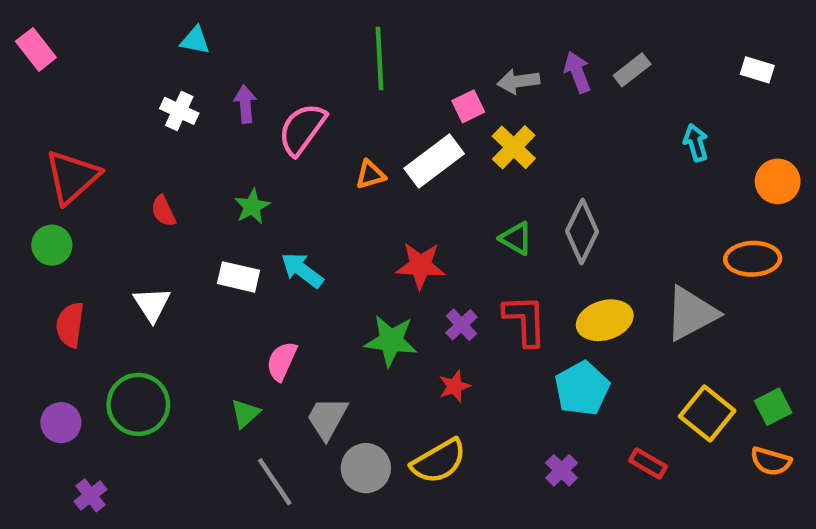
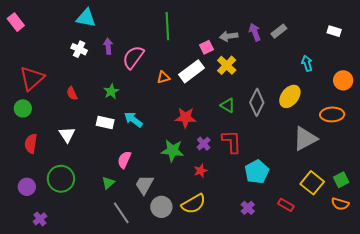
cyan triangle: (195, 40) -> (86, 18), size x1.5
yellow ellipse: (605, 320) -> (290, 96), moved, turned -35

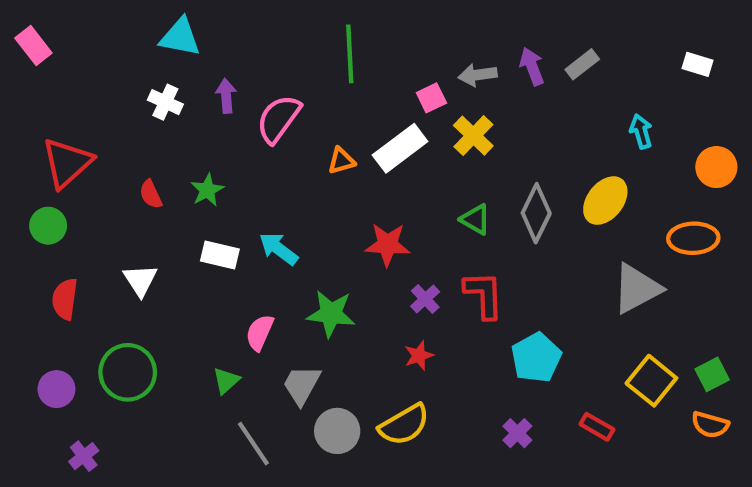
green star: (111, 91) -> (207, 190), moved
green star: (172, 151) -> (331, 314), moved

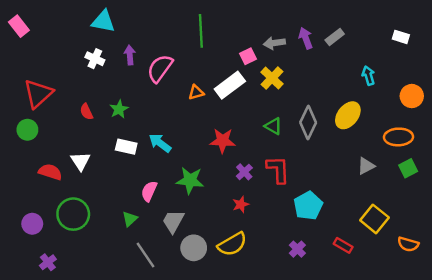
gray triangle: (637, 289) -> (366, 166), size x0.6
red semicircle: (65, 299) -> (50, 172), moved, turned 100
green square: (712, 374) -> (408, 168), moved

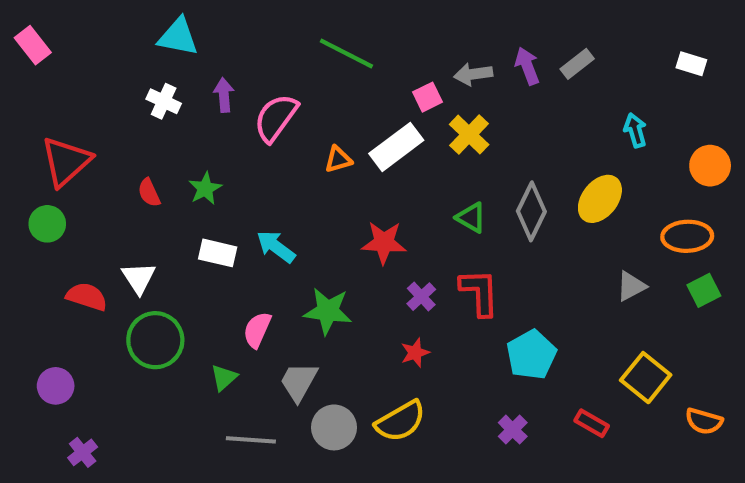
green line: (201, 31) -> (346, 53), turned -60
green circle: (73, 214) -> (155, 340), moved
gray line: (145, 255) -> (251, 440), turned -52

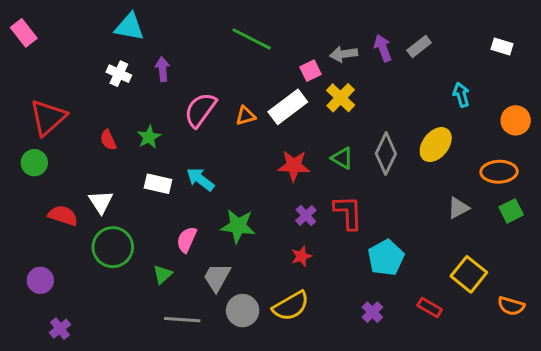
pink semicircle: (276, 118) -> (200, 110), moved
red star: (384, 243) -> (294, 166), moved

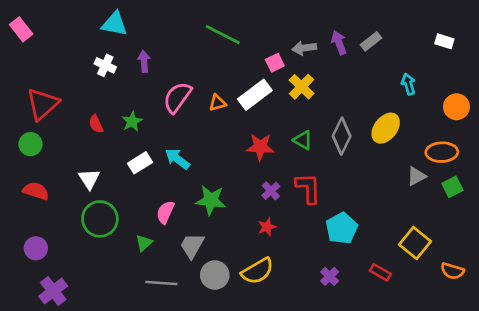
white rectangle: (158, 184) -> (140, 163), turned -45
gray triangle: (458, 208) -> (416, 176), moved
red semicircle: (63, 215) -> (36, 191), moved
purple cross: (60, 329) -> (53, 291), size x1.5

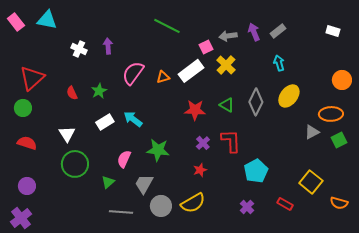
cyan triangle: (115, 24) -> (47, 20), moved
cyan arrow: (408, 84) -> (279, 63), moved
purple cross: (53, 291) -> (21, 218), moved

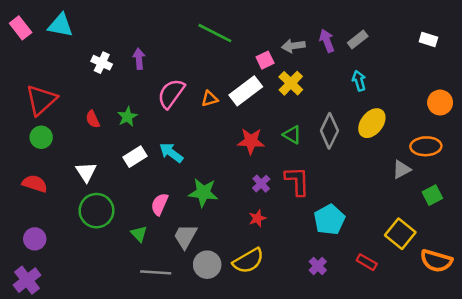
green circle: (23, 108) -> (41, 137), moved
green square: (339, 140) -> (432, 195), moved
green triangle: (108, 182) -> (139, 234), turned -32
orange semicircle: (339, 203) -> (436, 261), size x1.4

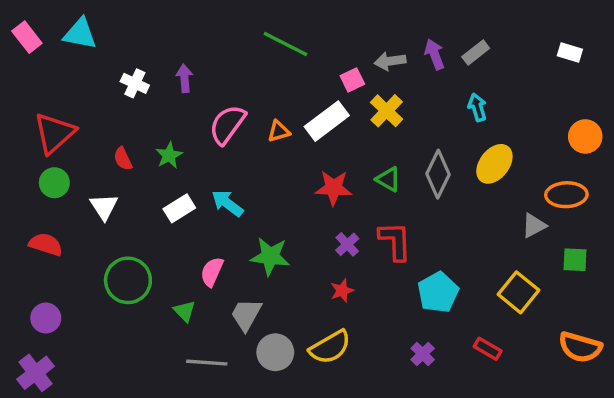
white triangle: (86, 172) -> (104, 207), moved
green square: (432, 195) -> (575, 260), turned 30
yellow square: (400, 234) -> (518, 292), moved

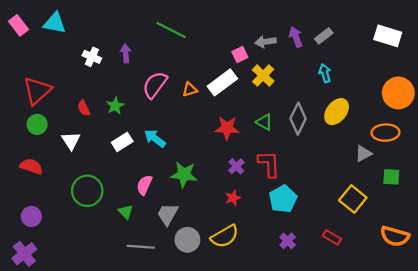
green line: (286, 44) -> (171, 30), moved
white rectangle: (570, 53) -> (388, 36), size x1.6
orange circle: (585, 136) -> (398, 93), size x1.4
cyan pentagon: (438, 292) -> (283, 199), moved

